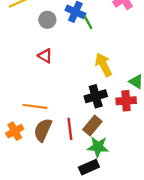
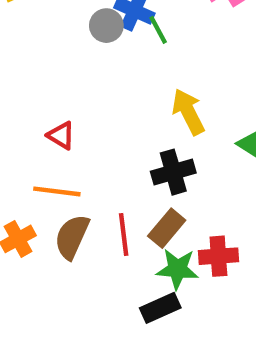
gray circle: (47, 20) -> (106, 26), moved
red triangle: (45, 56) -> (61, 135), moved
red cross: (126, 101) -> (218, 256), moved

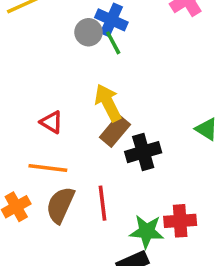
green line: (158, 30) -> (113, 43), moved
yellow arrow: (188, 112) -> (108, 103), moved
brown rectangle: (167, 228) -> (115, 131), moved

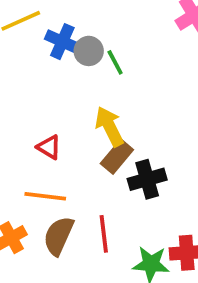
blue cross: (111, 20) -> (62, 42), moved

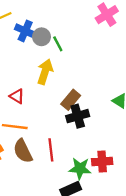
yellow arrow: (109, 126) -> (45, 72), moved, turned 45
brown rectangle: (117, 157) -> (71, 100), moved
brown semicircle: (58, 236) -> (23, 151), turned -50

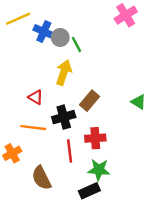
black cross: (78, 116) -> (64, 117), moved
brown semicircle: (23, 151) -> (41, 178), moved
red cross: (102, 162) -> (95, 138), moved

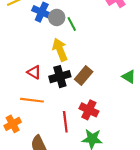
yellow arrow: (64, 73) -> (60, 50), turned -40
black cross: (64, 117) -> (60, 77), moved
red cross: (95, 138) -> (89, 110), turned 30

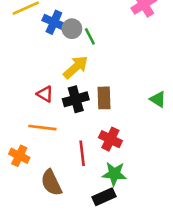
yellow arrow: (60, 50) -> (76, 67), turned 70
brown rectangle: (84, 76) -> (104, 98), turned -42
orange cross: (13, 124) -> (19, 156), turned -35

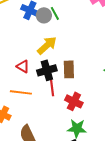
green line: (90, 36) -> (55, 13), moved
red line: (82, 153) -> (52, 86), moved

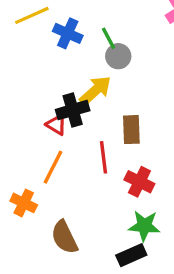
gray circle: (44, 15) -> (118, 56), moved
black cross: (47, 70) -> (73, 110), moved
orange line: (21, 92) -> (53, 167), turned -70

